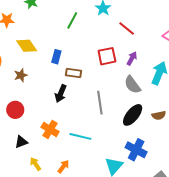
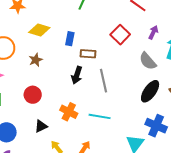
yellow diamond: (27, 46) -> (39, 30), turned -35
red square: (107, 56) -> (120, 35), turned -30
purple arrow: (132, 58) -> (153, 32), moved
gray line: (100, 103) -> (104, 81), moved

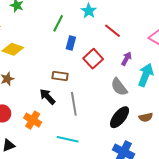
blue rectangle: (70, 39) -> (71, 43), moved
black arrow: (77, 75) -> (47, 97), turned 114
orange cross: (69, 112) -> (33, 120), moved

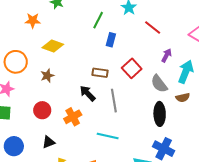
red square: (93, 59) -> (132, 68), moved
black ellipse: (120, 117) -> (160, 114), turned -40
brown semicircle: (146, 117) -> (183, 98), moved
orange cross: (33, 120) -> (73, 117), turned 30

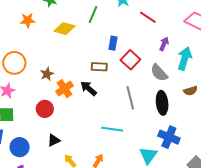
blue rectangle: (111, 40) -> (113, 43), moved
yellow diamond: (53, 46) -> (64, 29), moved
brown semicircle: (183, 98) -> (190, 91), moved
gray line: (114, 101) -> (130, 98), moved
orange cross: (73, 117) -> (64, 89), moved

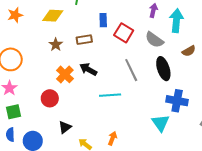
brown rectangle: (99, 67) -> (84, 40), moved
brown star: (47, 74) -> (56, 45), moved
cyan line: (112, 129) -> (110, 95), moved

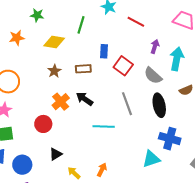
cyan triangle: (161, 123) -> (151, 159), turned 42

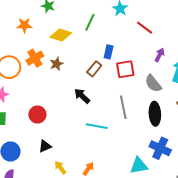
red square: (123, 66) -> (125, 69), turned 36
brown rectangle: (83, 69) -> (94, 69), moved, turned -56
orange cross: (61, 102) -> (35, 58), moved

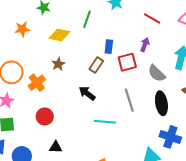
red line: (145, 28) -> (152, 18), moved
purple arrow: (160, 55) -> (145, 45), moved
orange cross: (35, 58) -> (37, 83), moved
black triangle: (45, 146) -> (56, 147), turned 32

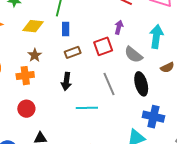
blue rectangle: (109, 47) -> (66, 29), moved
brown rectangle: (96, 65) -> (73, 52), turned 42
orange cross: (37, 83) -> (25, 76), moved, turned 36
black arrow: (87, 93) -> (66, 81), turned -114

